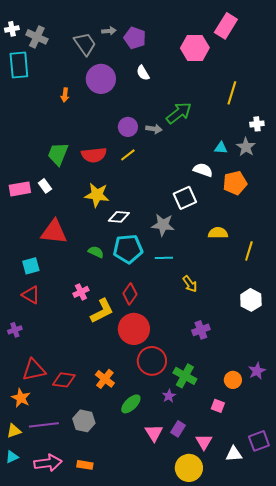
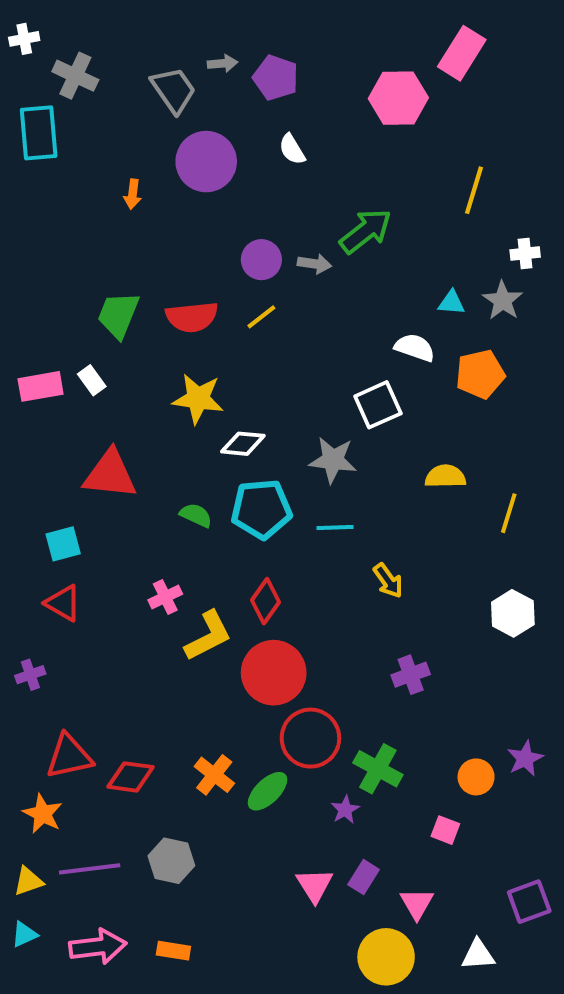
white cross: (12, 29) -> (24, 39), moved
green ellipse: (131, 404) -> (268, 791), moved
white triangle: (234, 454) -> (478, 955), moved

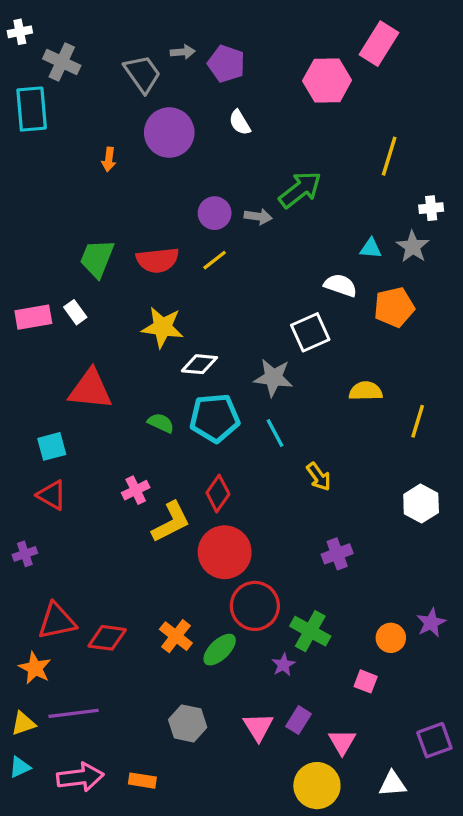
cyan line: (335, 527) -> (275, 433), turned 64
gray hexagon: (171, 861) -> (188, 723), moved

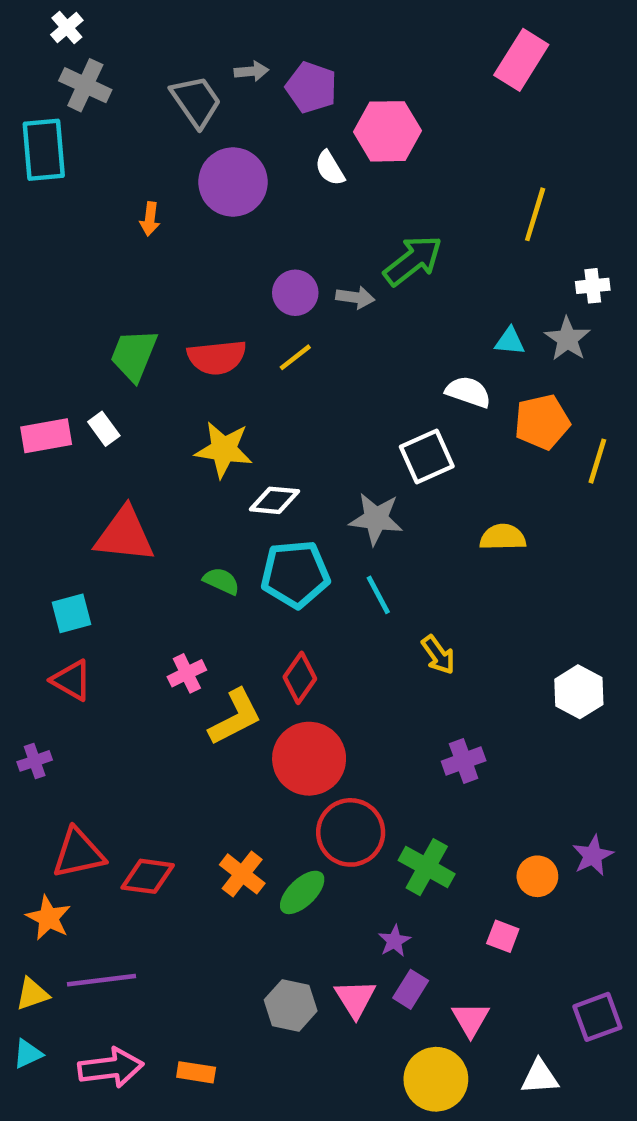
white cross: (20, 32) -> (67, 27), moved, turned -30
pink hexagon: (327, 81) -> (387, 131), moved
yellow line: (418, 421) -> (597, 461), moved
purple star: (283, 665) -> (394, 941), moved
gray hexagon: (188, 723) -> (291, 1005), moved

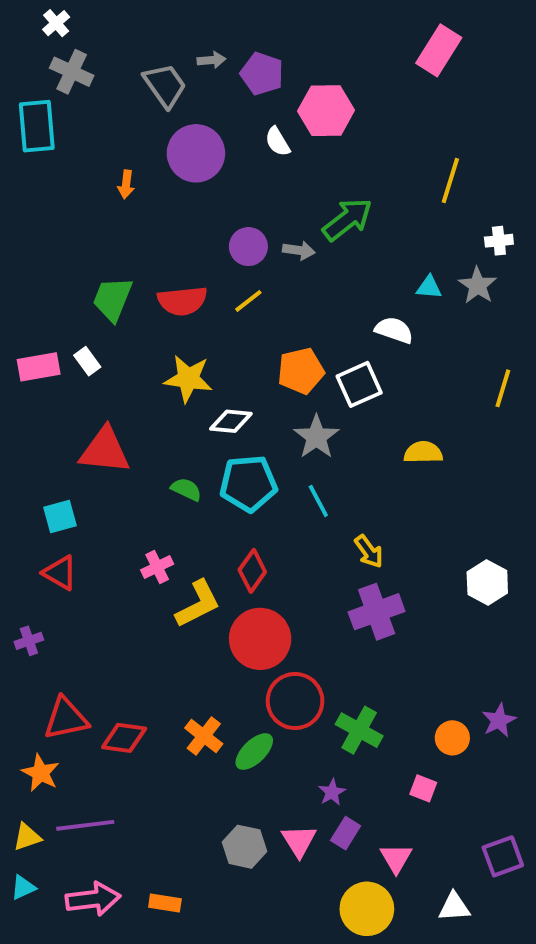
orange pentagon: (542, 422) -> (301, 371), moved
gray star: (376, 519) -> (316, 437), turned 30
purple cross: (464, 761) -> (377, 612), moved, size x1.5

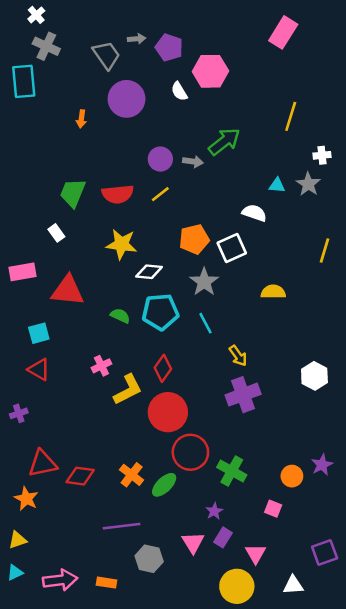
pink rectangle: (39, 367) -> (23, 272), moved
purple line: (85, 825) -> (122, 526), moved
gray hexagon: (245, 847) -> (149, 559), moved

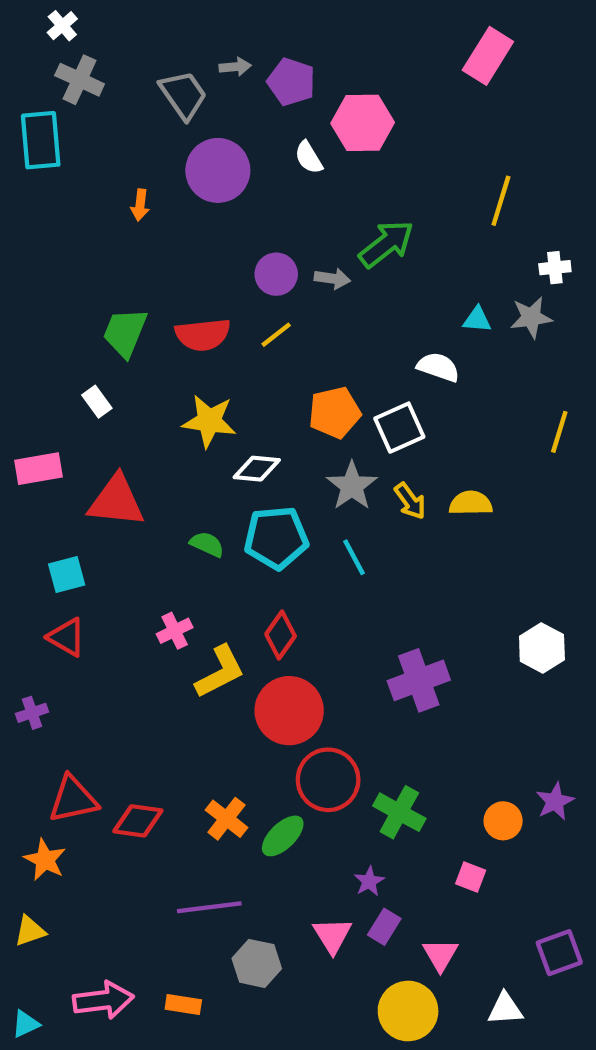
gray star: (308, 184) -> (531, 317), turned 30
yellow arrow: (238, 356) -> (410, 501), moved
cyan triangle: (15, 573) -> (26, 1024), moved

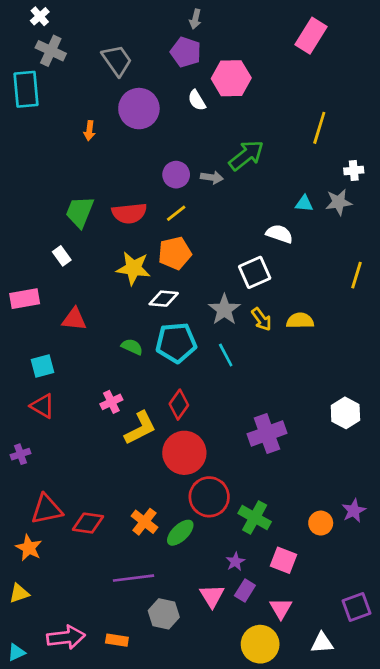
gray arrow: (235, 67) -> (195, 19), moved, turned 108
orange pentagon: (335, 412) -> (175, 253), moved
red triangle: (116, 501) -> (74, 319), size x0.7
pink square: (471, 877) -> (284, 560), moved, size x1.4

